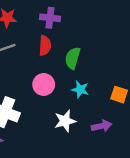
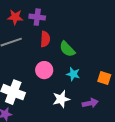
purple cross: (50, 18) -> (37, 17), moved
green semicircle: (73, 58) -> (67, 49), turned -60

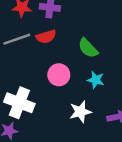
red semicircle: (45, 39) -> (46, 37), moved, turned 70

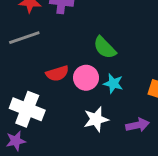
red semicircle: (46, 37) -> (57, 73), moved
pink circle: (59, 75) -> (86, 78), moved

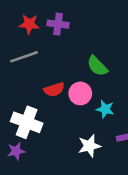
cyan star: (113, 83) -> (105, 109), moved
white star: (96, 119) -> (89, 146), moved

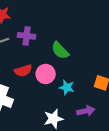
purple cross: (58, 24) -> (27, 36), moved

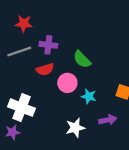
red semicircle: (23, 71) -> (45, 69), moved

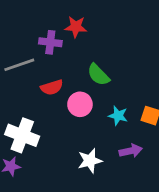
red star: (24, 24) -> (76, 27), moved
purple cross: (48, 45) -> (50, 42), moved
cyan star: (89, 96) -> (118, 116), moved

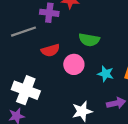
green semicircle: (98, 75) -> (89, 40), turned -36

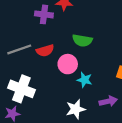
gray line: (23, 32) -> (19, 49), moved
cyan star: (106, 74) -> (85, 80), moved

